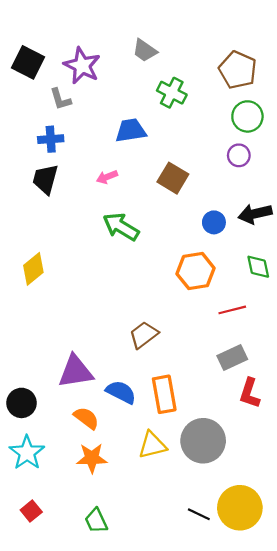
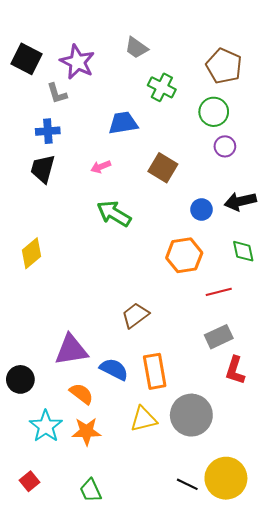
green circle: (247, 116) -> (214, 112), moved
cyan star: (27, 453) -> (46, 426), moved

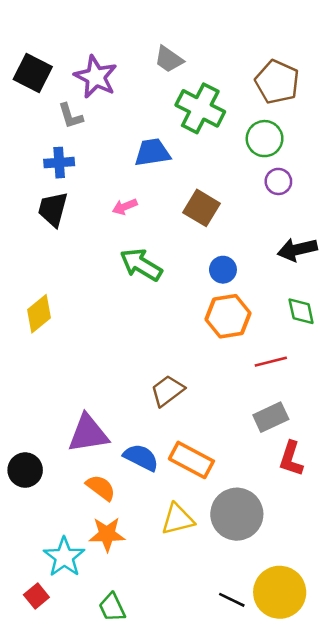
green cross: (162, 87) -> (200, 108), size x1.4
blue circle: (202, 209) -> (223, 270), moved
orange rectangle: (155, 371) -> (191, 460), turned -52
cyan star: (46, 426) -> (64, 557), moved

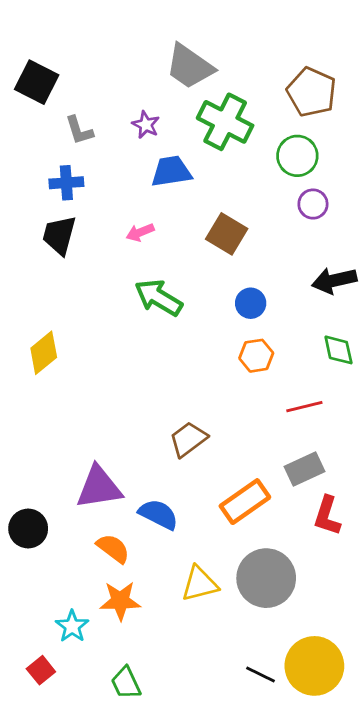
gray trapezoid: (169, 59) -> (190, 67), size x1.5
purple star: (96, 77) -> (146, 125), moved, size x0.6
orange hexagon: (228, 316) -> (256, 356), size x0.7
orange rectangle: (191, 460) -> (245, 502), moved, turned -63
cyan star: (64, 557) -> (72, 626), size x0.7

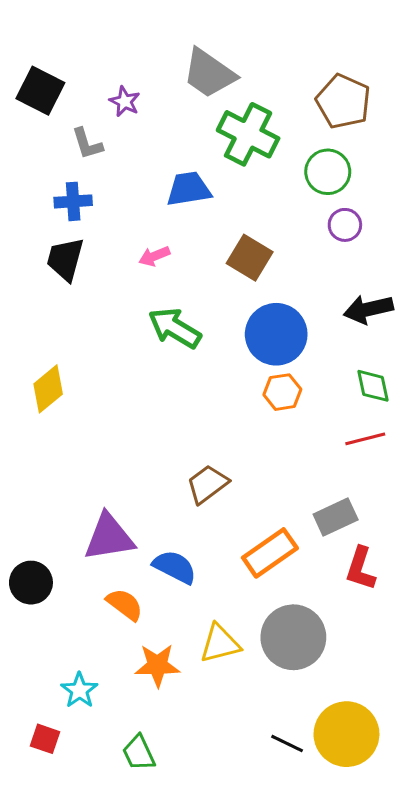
purple star: (146, 125) -> (125, 102), moved
blue circle: (251, 303) -> (276, 334), size x1.8
red line: (304, 407) -> (365, 439), moved
orange star: (120, 601) -> (157, 665), moved
red square: (41, 670) -> (45, 739), turned -32

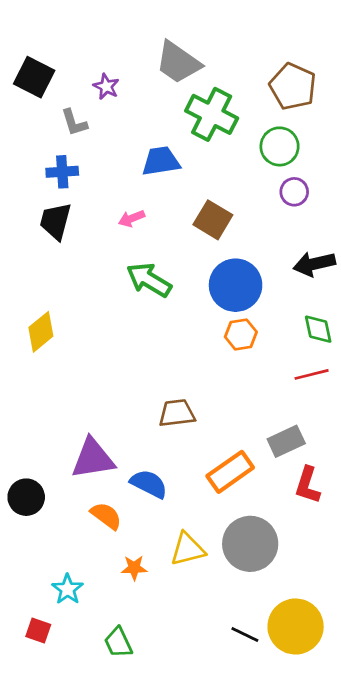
brown trapezoid: (207, 484) -> (177, 413), turned 30
orange star: (157, 665) -> (134, 568), size x0.7

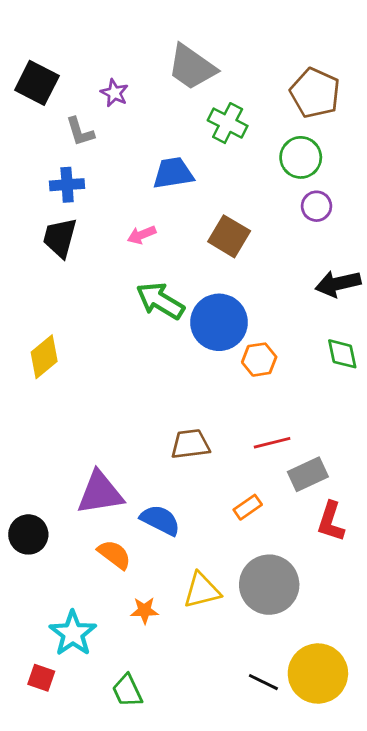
green cross: (212, 114) -> (228, 123), size x0.7
blue circle: (236, 285) -> (219, 322), moved
red line: (312, 374) -> (272, 443), moved
orange rectangle: (230, 472) -> (248, 507), size x0.6
cyan star: (68, 589) -> (73, 633), size x1.4

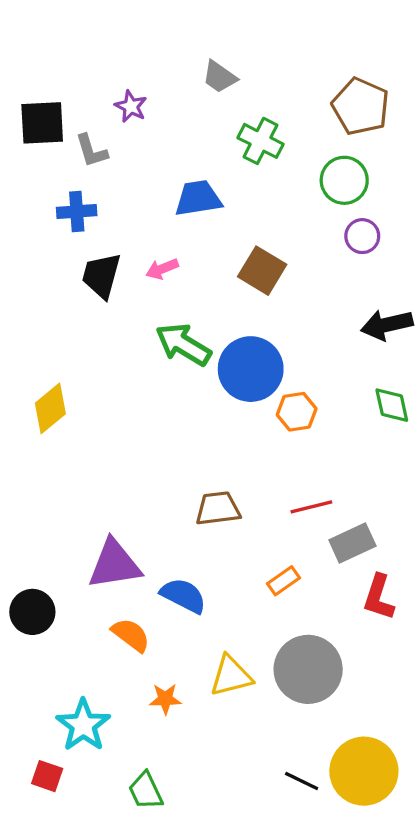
gray trapezoid: (192, 67) -> (219, 77), size x0.6
black square: (37, 83) -> (42, 123), moved, turned -30
black trapezoid: (60, 238) -> (101, 275), moved

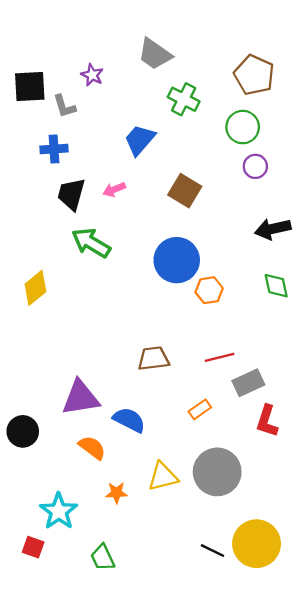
gray trapezoid: (219, 77) -> (155, 54), size x1.4
blue trapezoid: (198, 198) -> (140, 140), turned -40
green arrow: (183, 344) -> (91, 243), moved

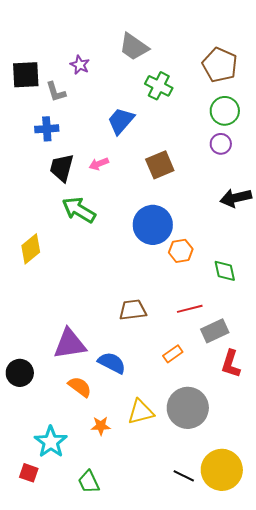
green circle: (243, 127) -> (225, 111), moved
brown square: (185, 191) -> (160, 165), turned 36
green diamond: (276, 286) -> (225, 271), moved

